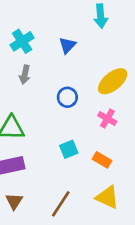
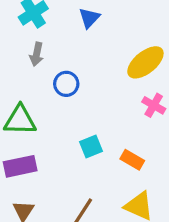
blue circle: (67, 97) -> (66, 84), moved
pink cross: (107, 119) -> (154, 105), moved

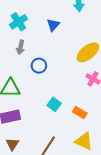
cyan square: (91, 147) -> (54, 104), turned -32

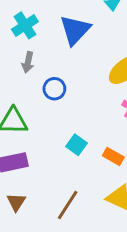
blue triangle: (53, 25) -> (75, 30), size x1.6

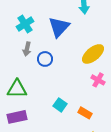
blue circle: (54, 89) -> (45, 59), moved

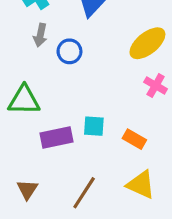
cyan square: (60, 105) -> (94, 126), turned -32
purple rectangle: (17, 117) -> (56, 137), moved

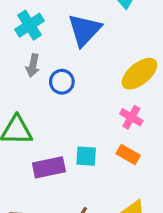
pink cross: (156, 85) -> (131, 117), moved
orange rectangle: (134, 139) -> (128, 154), moved

